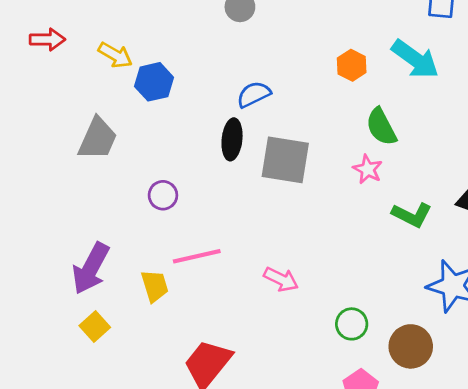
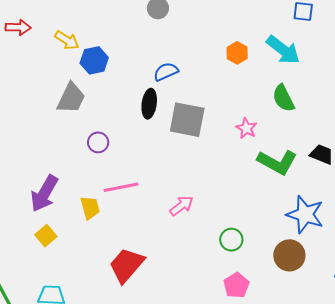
green semicircle: (381, 127) -> (283, 98), moved
gray trapezoid: (98, 139) -> (71, 98), moved
green L-shape: (412, 215) -> (277, 162), size x1.4
pink arrow: (281, 279) -> (181, 206), turned -65
brown circle: (411, 346) -> (289, 255), moved

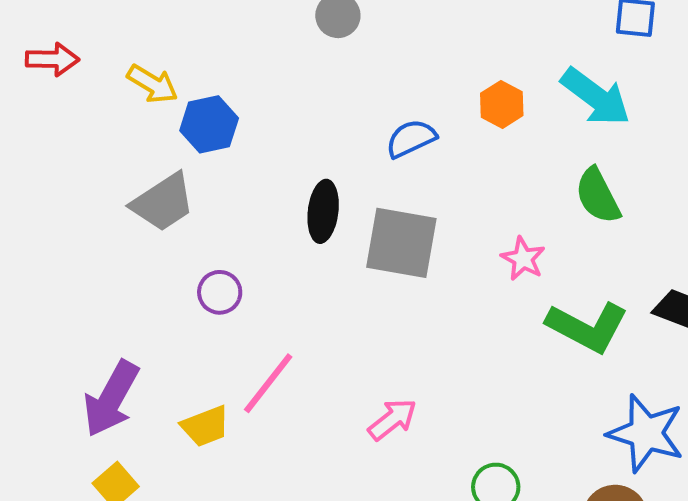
blue semicircle: (166, 72) -> (411, 138), moved
gray trapezoid: (71, 98) -> (163, 202), turned 32
pink line: (121, 187) -> (268, 383), turned -40
yellow trapezoid: (90, 208) -> (205, 426), turned 85

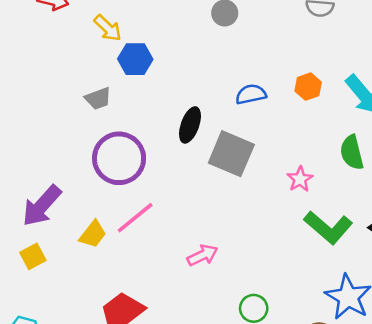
gray trapezoid: (163, 202) -> (98, 98), size x0.7
purple circle: (220, 292) -> (119, 158), size x2.0
yellow trapezoid: (205, 426) -> (93, 234), turned -44

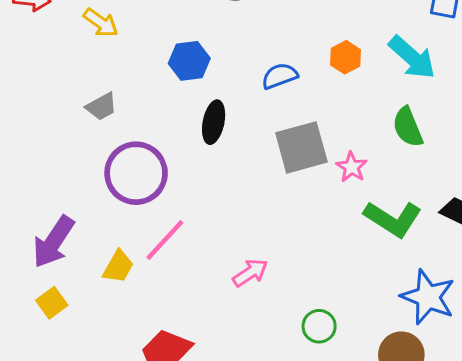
blue hexagon: (135, 59) -> (189, 61), moved
gray square: (231, 154) -> (301, 147), moved, turned -30

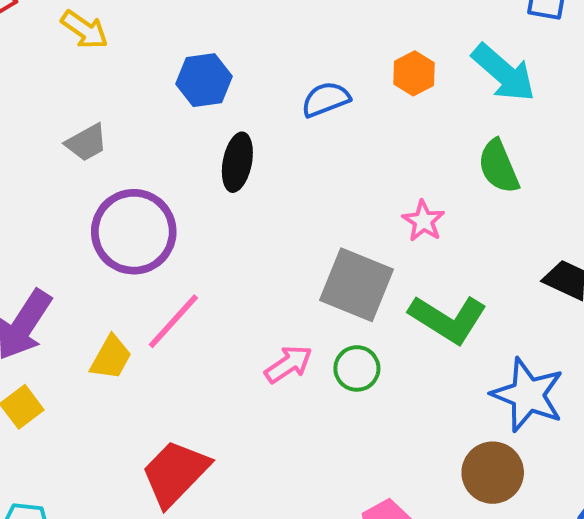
gray square: (301, 147) -> (357, 285), moved, turned 38
green L-shape: (393, 219) -> (448, 319), moved
green circle: (319, 326) -> (357, 368), moved

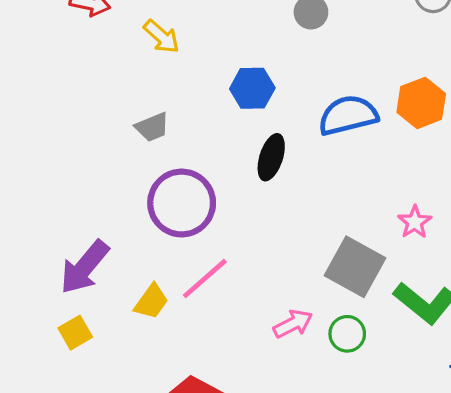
orange hexagon: (414, 73) -> (421, 103), size x1.4
blue semicircle: (326, 99) -> (348, 115), size x1.5

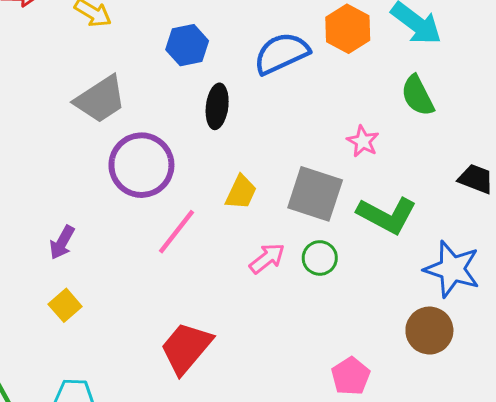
gray trapezoid: (152, 127) -> (100, 99), size x1.6
purple arrow: (84, 267) -> (62, 242), size x0.6
yellow trapezoid: (151, 302) -> (241, 192), moved

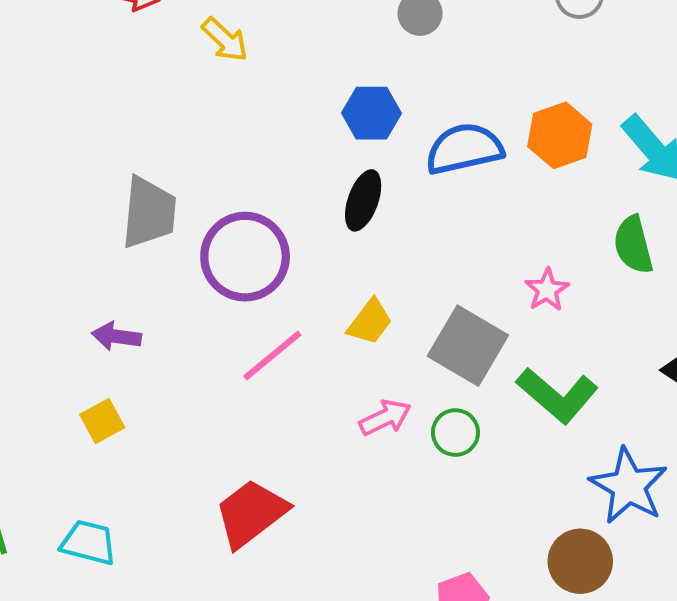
blue hexagon: (187, 45) -> (371, 113), moved
gray trapezoid: (100, 99) -> (149, 213), moved, turned -64
purple arrow: (62, 242) -> (117, 336), turned 56

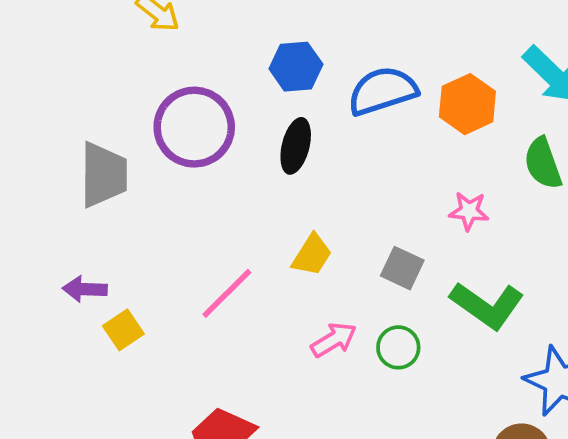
orange hexagon: (560, 135) -> (467, 104), moved
purple circle: (245, 257) -> (194, 127), moved
pink star: (547, 290) -> (469, 211), turned -30
gray square: (468, 346) -> (402, 268), size x0.6
yellow square: (102, 421) -> (123, 330), moved

